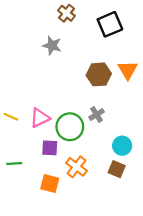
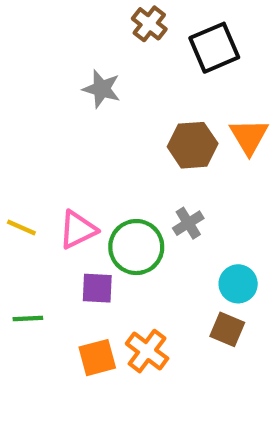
brown cross: (66, 13) -> (149, 24), moved
orange cross: (77, 167) -> (147, 351), moved
orange square: (50, 184) -> (97, 358), turned -30

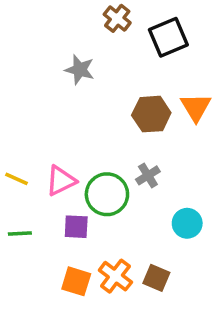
green line: (28, 319) -> (20, 234), moved
brown square: (227, 329) -> (156, 278), moved
orange square: (97, 358) -> (76, 281), turned 32

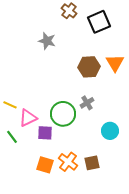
pink triangle: (61, 181) -> (28, 118), moved
green line: (20, 234) -> (12, 137), turned 56
brown square: (156, 278) -> (92, 163), turned -35

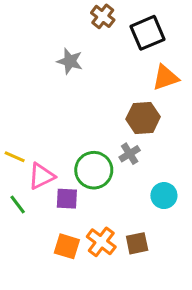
orange triangle: (115, 63) -> (165, 78), moved, turned 42
brown hexagon: (89, 67) -> (143, 118), moved

